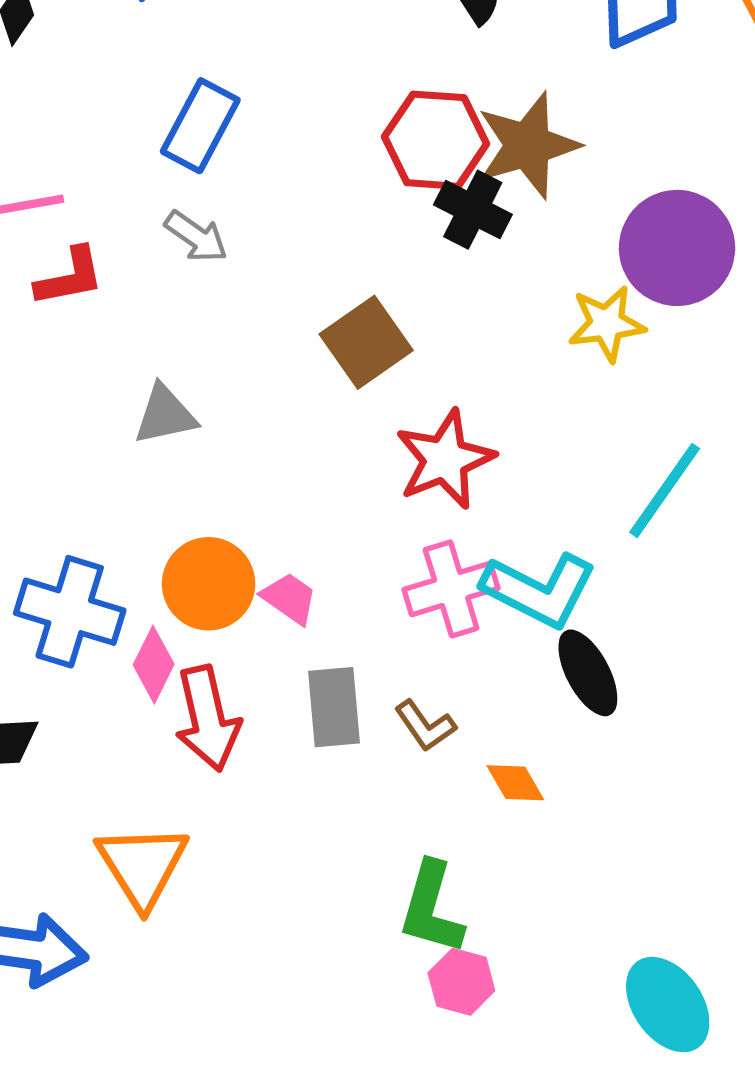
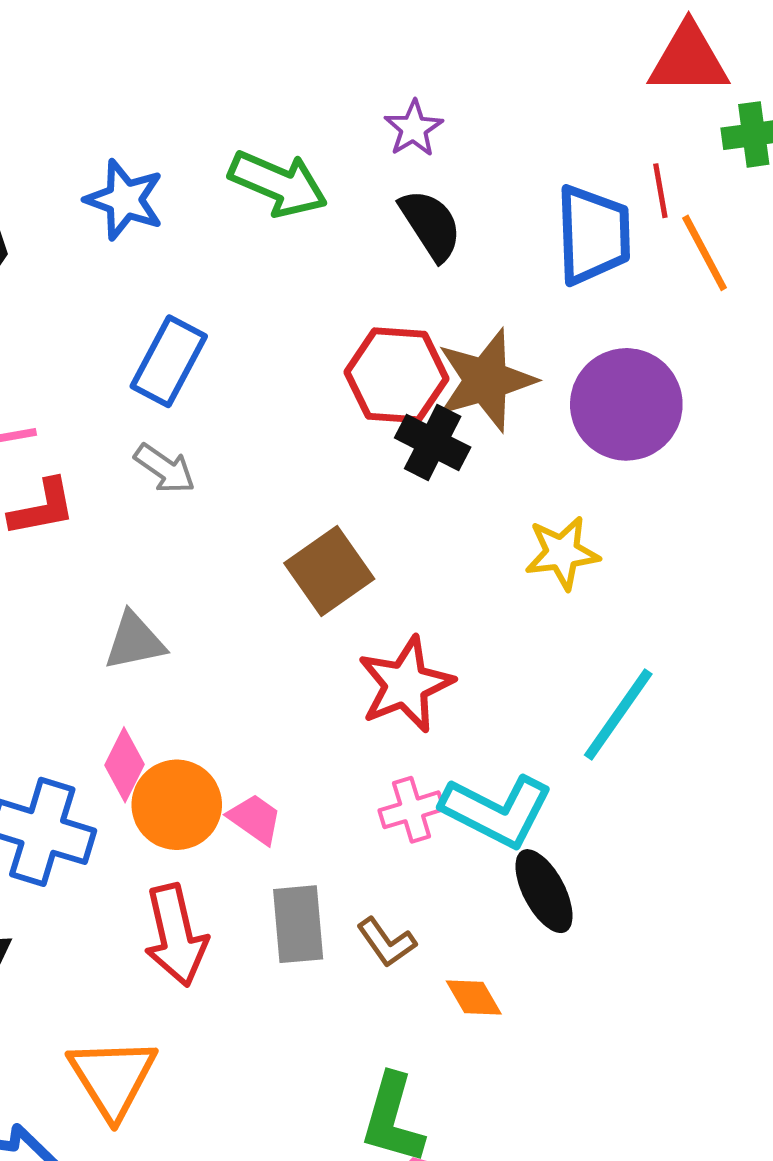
purple circle: (677, 248) -> (626, 404), moved
pink cross: (451, 589) -> (412, 810), size x0.7
pink diamond: (154, 665) -> (125, 765), moved

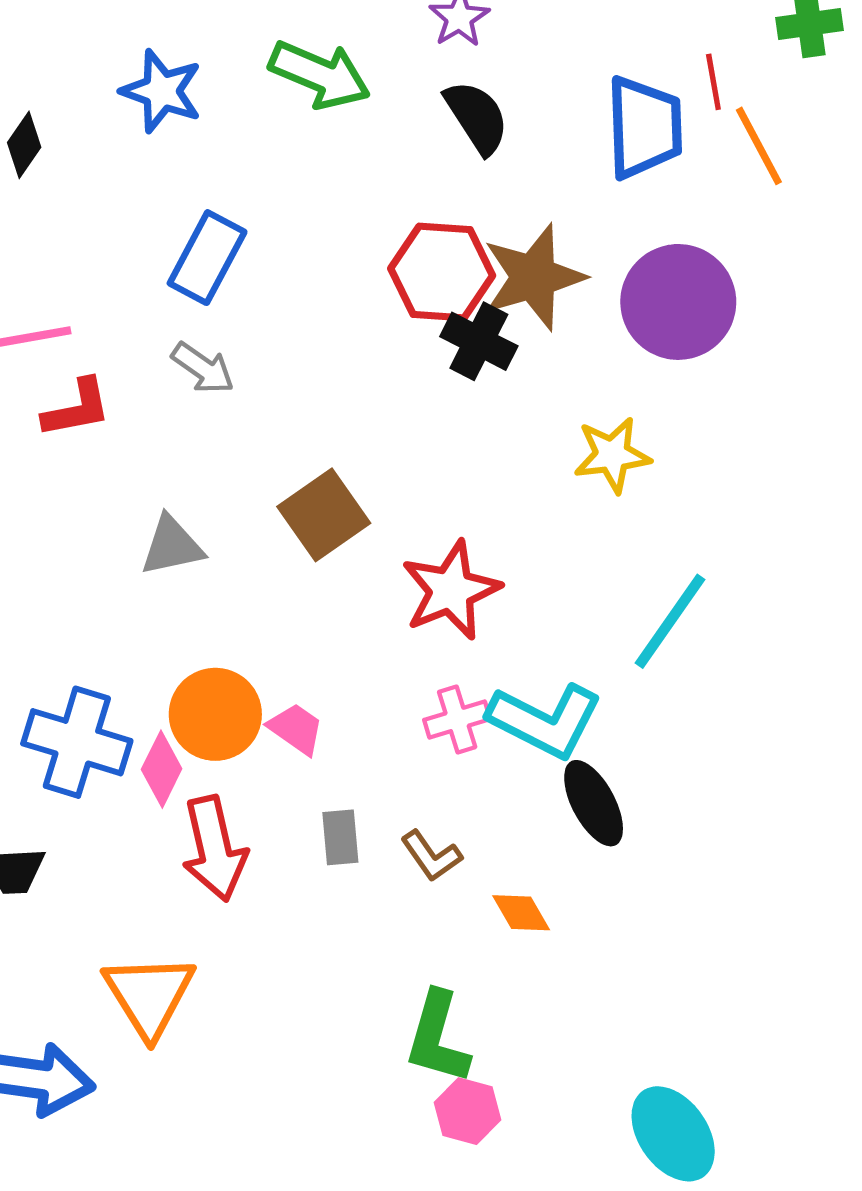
brown square: (329, 571) -> (324, 515), moved
pink diamond: (125, 765) -> (162, 769), moved
gray rectangle: (298, 924) -> (340, 837), size x0.7

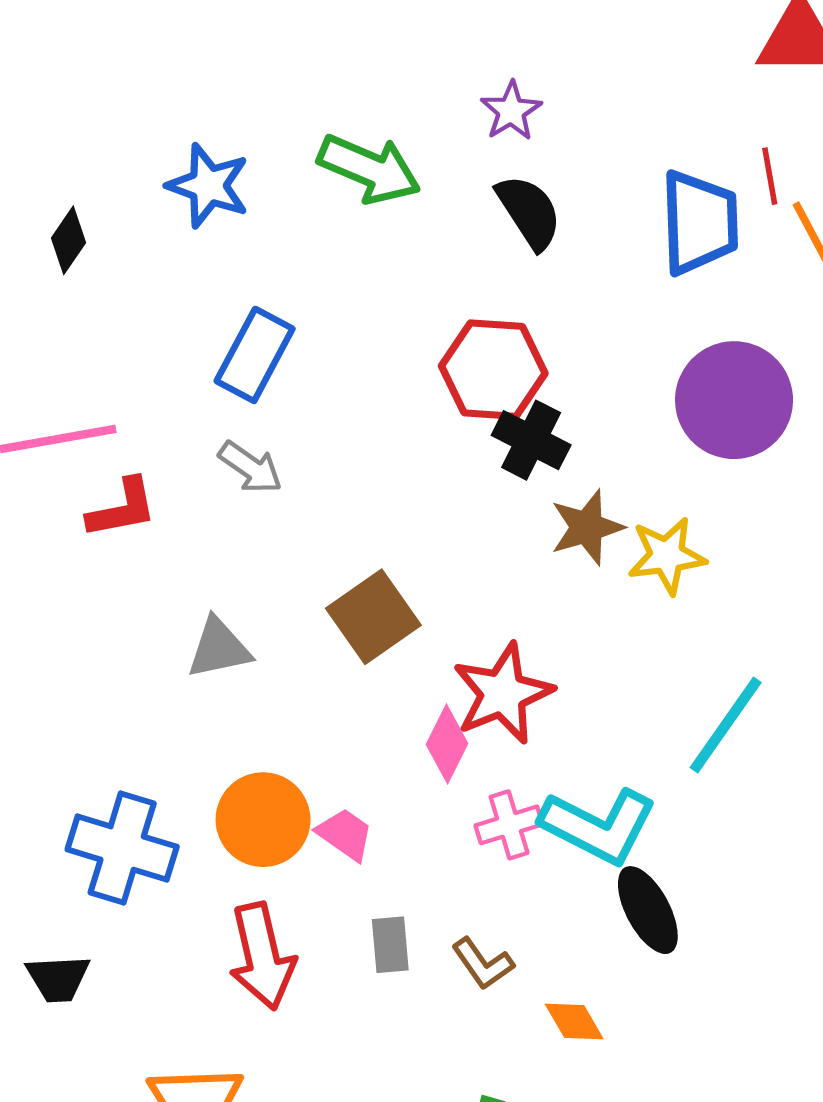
brown star: (534, 277) -> (587, 527), moved, size x0.7
pink diamond: (162, 769) -> (447, 744), moved

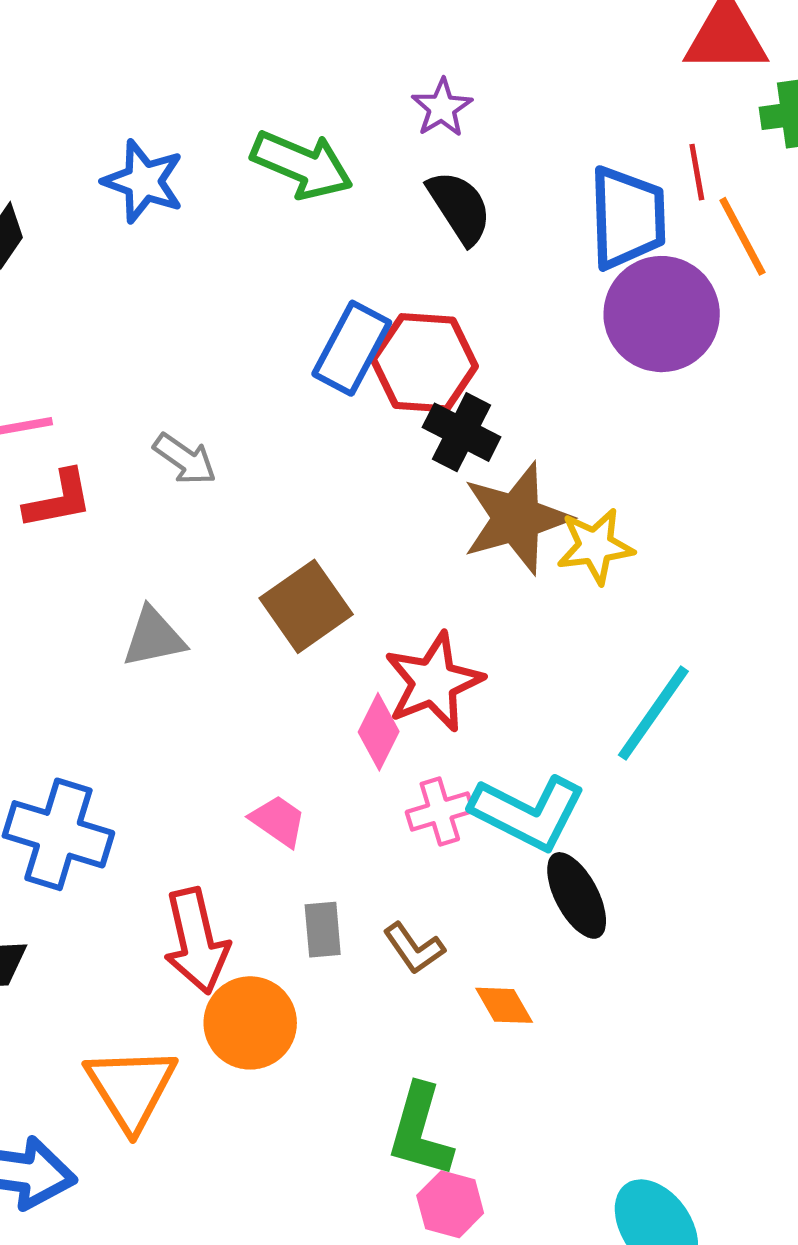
blue rectangle: (255, 355) -> (352, 348), moved
purple circle: (734, 400) -> (662, 314), moved
brown star: (587, 527) -> (517, 518), size x1.5
orange circle: (263, 820) -> (250, 1023), moved

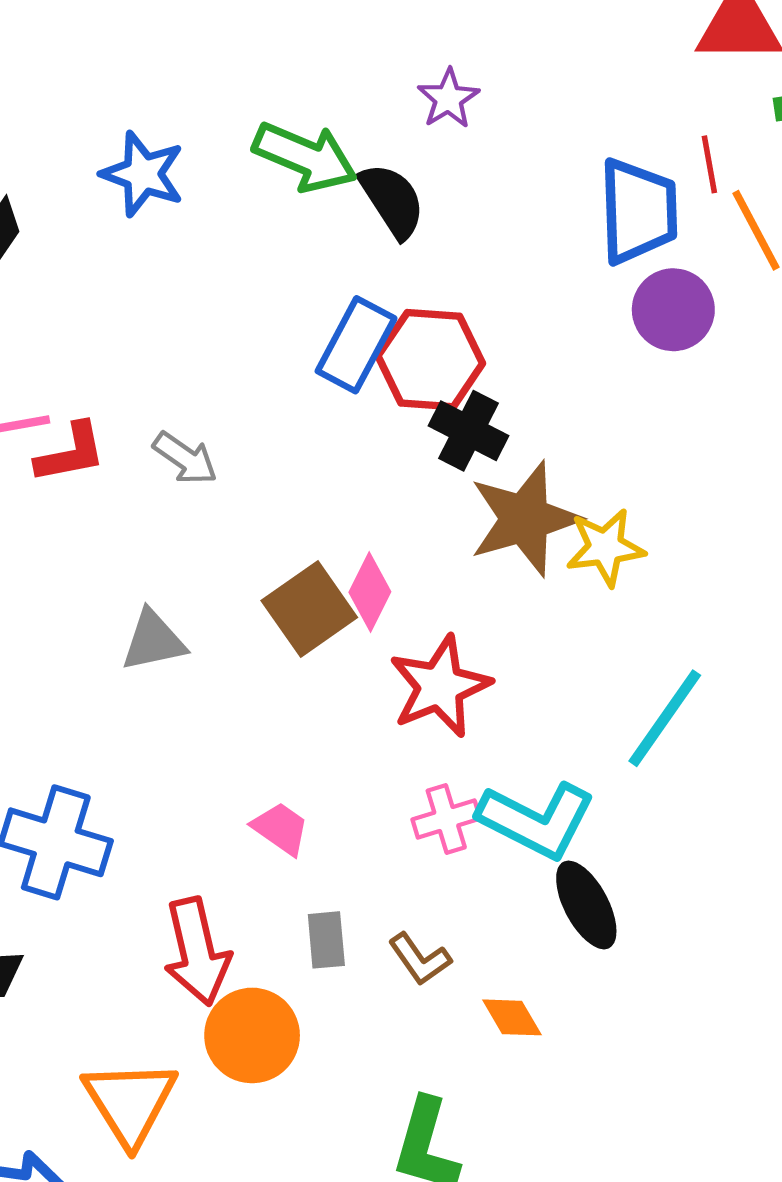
black semicircle: (460, 207) -> (392, 200), moved
purple circle: (662, 314) -> (673, 310), size x0.7
red L-shape: (58, 500) -> (71, 453), moved
pink diamond: (379, 732) -> (370, 592), moved

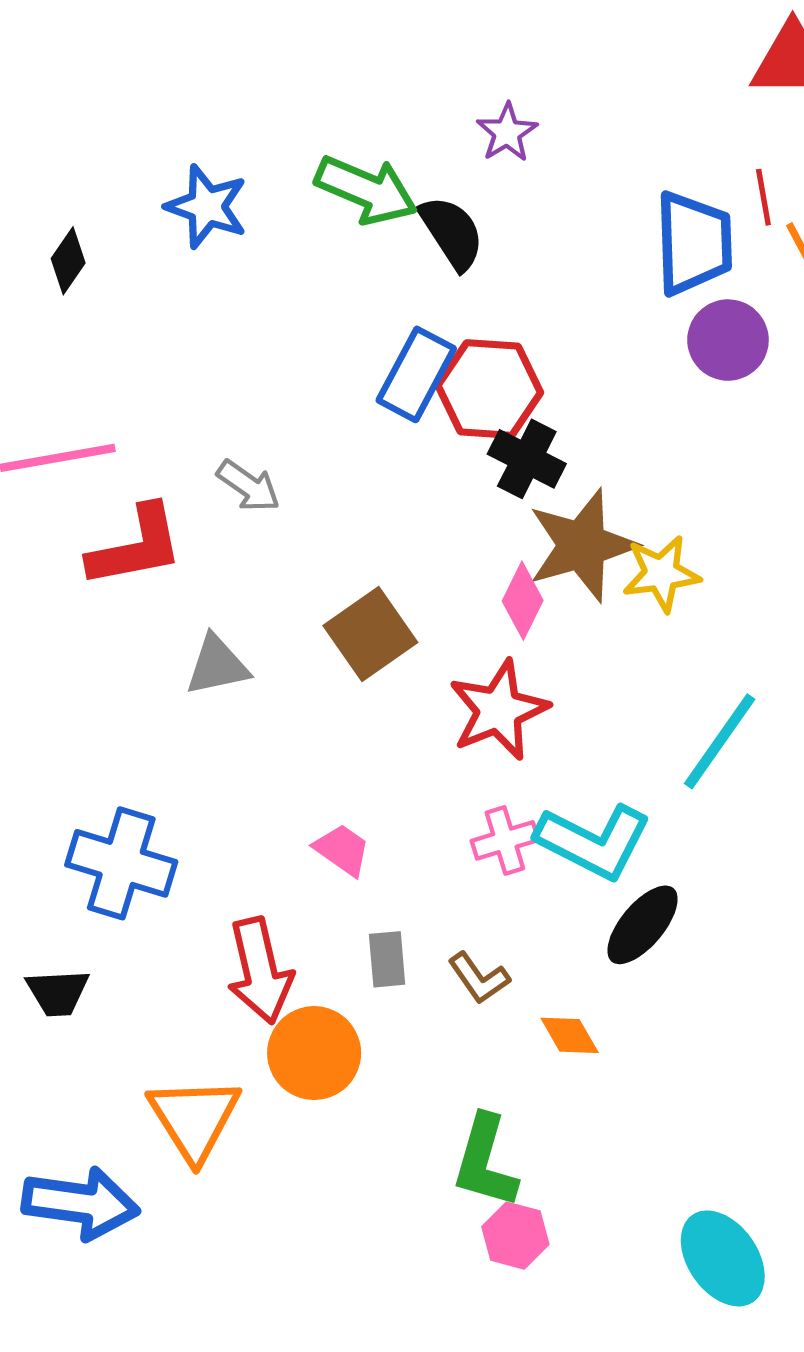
red L-shape: (71, 453) -> (136, 546), moved, size x1.4
pink diamond: (370, 592) -> (523, 601), moved
black ellipse: (586, 905) -> (643, 925), turned 68

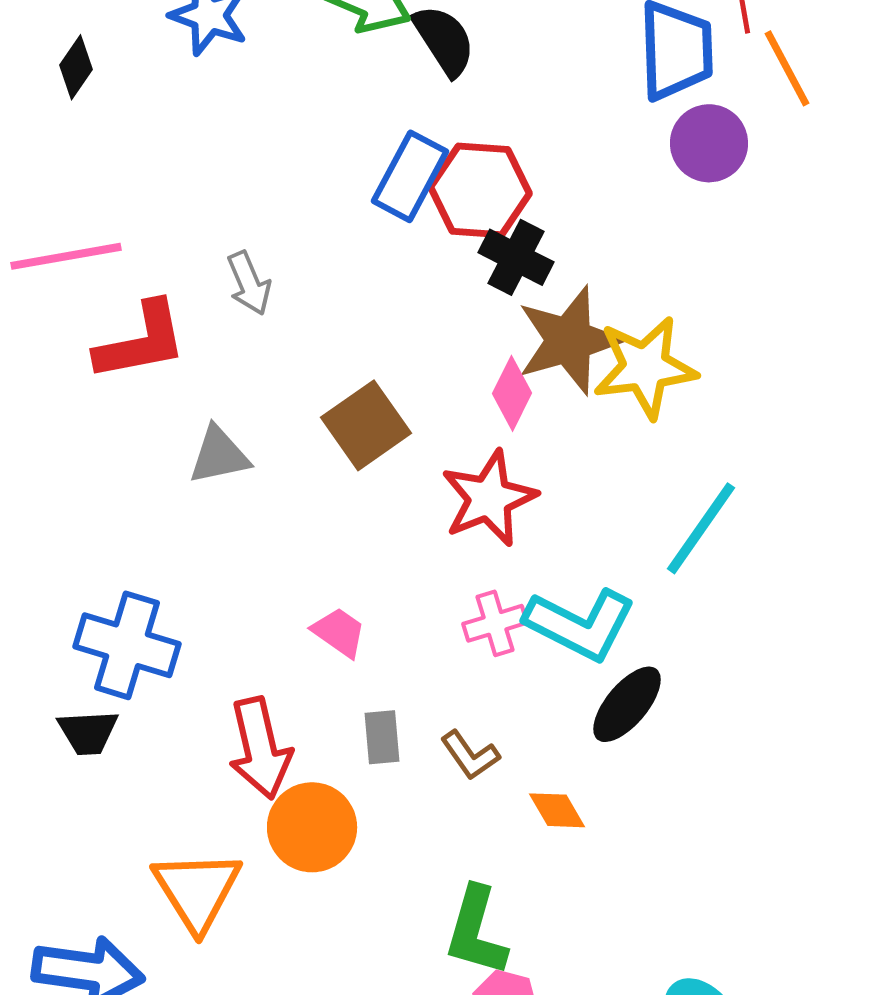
gray arrow: (248, 486) -> (249, 283), turned 32
yellow star: (661, 574) -> (645, 367), size x1.4
black trapezoid: (58, 993) -> (88, 732), moved

